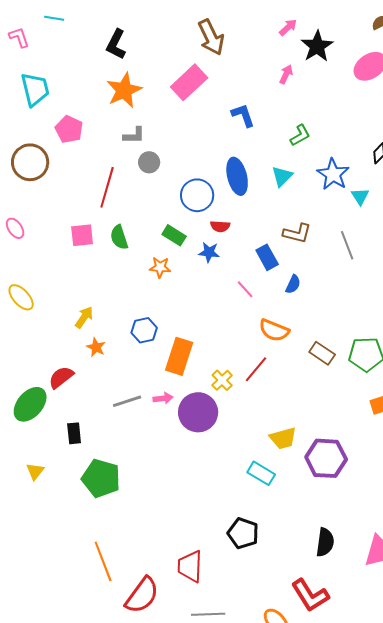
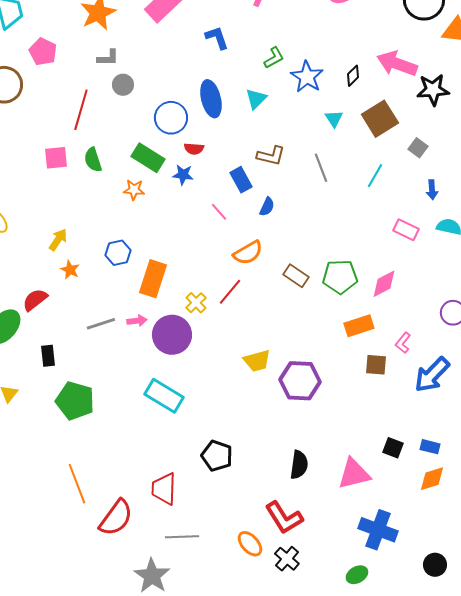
blue star: (333, 174) -> (307, 77), moved
green rectangle: (174, 235) -> (148, 158), size x1.4
orange semicircle: (274, 330) -> (248, 253), turned -52
cyan rectangle: (261, 473) -> (164, 396), moved, size x1.4

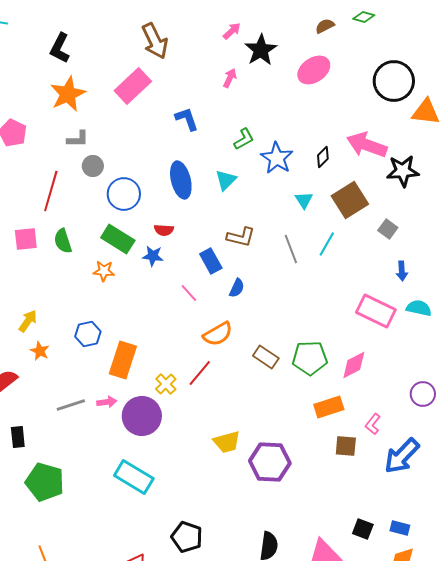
blue circle: (171, 118) -> (124, 194), moved
cyan line: (375, 176) -> (327, 244), moved
pink rectangle: (406, 230) -> (376, 311), size x1.5

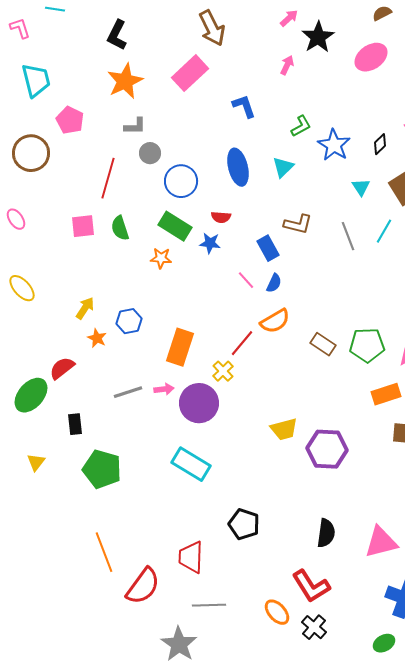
blue semicircle: (237, 288) -> (274, 283), moved
blue hexagon: (88, 334) -> (129, 321), moved
red line: (200, 373) -> (242, 343), moved

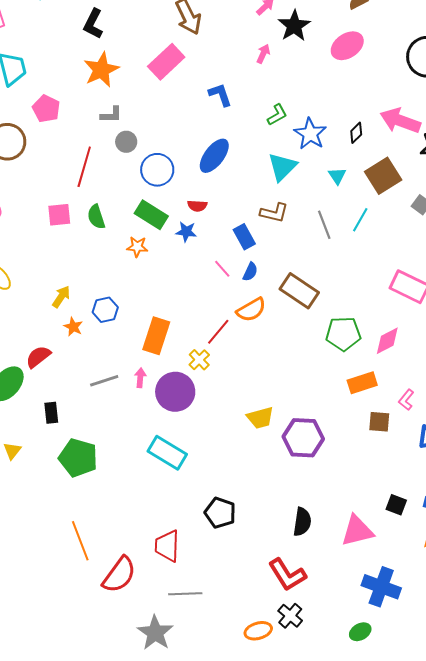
blue ellipse: (238, 167) -> (214, 156), turned 51
cyan triangle: (283, 167) -> (282, 167), moved, size x1.4
brown rectangle: (323, 344) -> (299, 291), moved, size x1.5
pink arrow: (164, 389) -> (140, 378), turned -78
orange ellipse: (277, 612) -> (258, 631), moved, turned -64

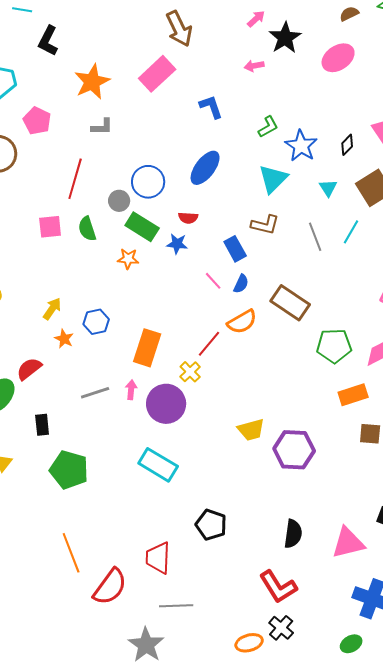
black L-shape: (93, 24) -> (48, 41), moved
pink arrow: (263, 54) -> (254, 66), turned -126
gray circle: (126, 142) -> (119, 201), moved

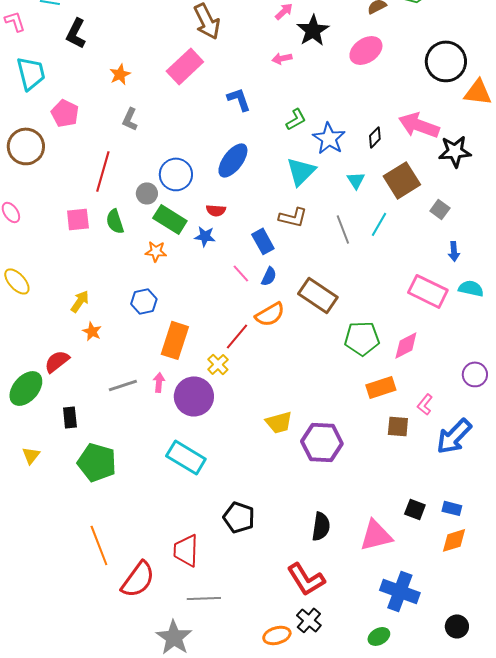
orange star: (92, 82) -> (120, 74), size x0.6
gray L-shape: (102, 127) -> (130, 119), turned 115
blue hexagon: (96, 322) -> (144, 301), moved

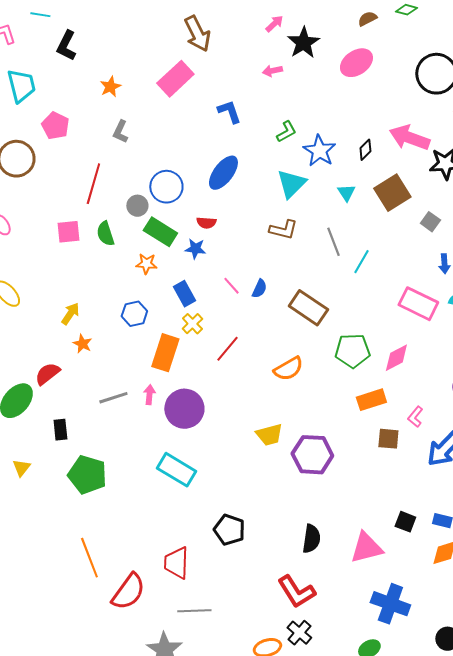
cyan line: (379, 224) -> (361, 262), moved
blue rectangle: (263, 241) -> (184, 294), moved
orange semicircle: (270, 314) -> (288, 369), moved
yellow cross: (218, 364) -> (192, 324), moved

